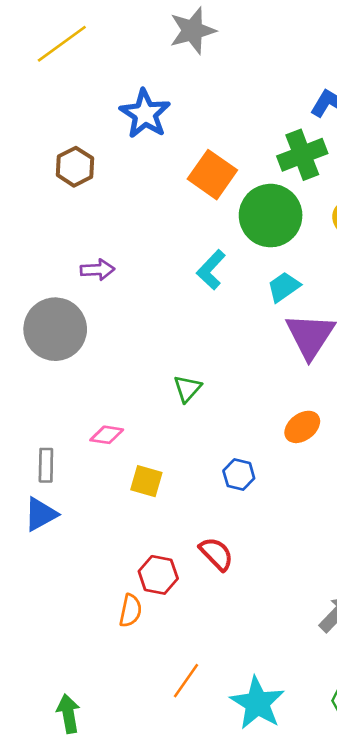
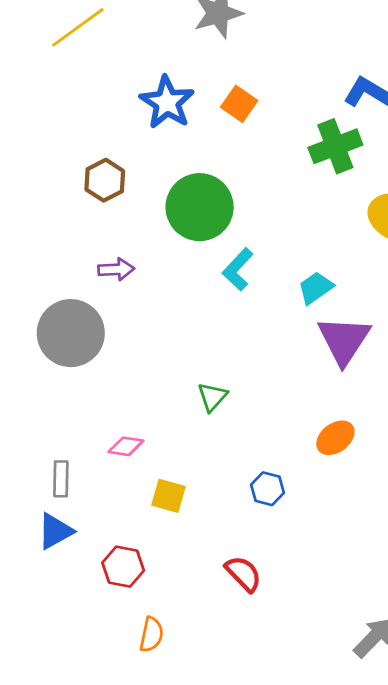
brown hexagon: (75, 167) -> (105, 180), moved
orange square: (212, 175) -> (239, 104), moved, size x0.7
green circle: (271, 216) -> (200, 207), moved
red hexagon: (158, 575) -> (123, 567), moved

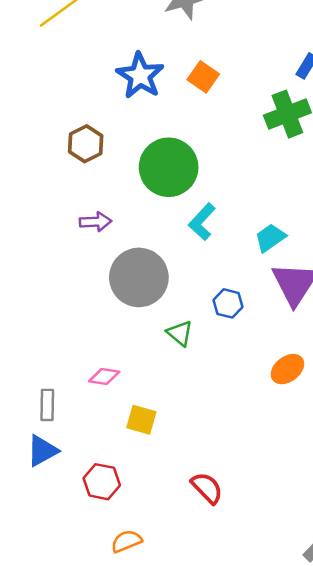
gray circle: (71, 333) -> (139, 277), moved
green triangle: (212, 397) -> (180, 333), turned -32
blue hexagon: (267, 489) -> (228, 303), moved
orange semicircle: (151, 635) -> (127, 541), turned -124

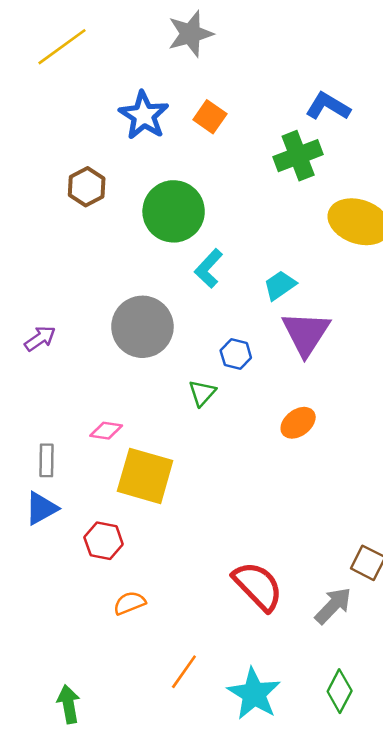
purple arrow: (96, 222) -> (40, 338), moved, turned -32
green triangle: (180, 333) -> (202, 393), moved, turned 32
yellow square: (141, 420) -> (145, 476), size x1.8
red semicircle: (207, 488) -> (258, 586), moved, size x1.5

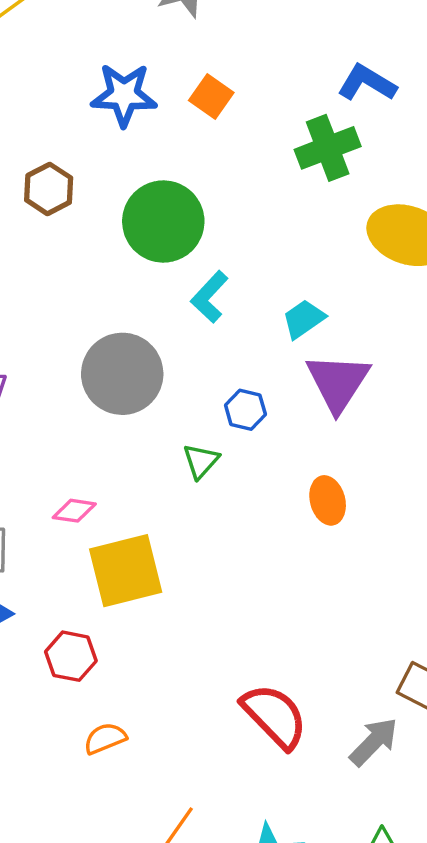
blue star: (144, 115) -> (124, 95), turned -30
orange ellipse: (298, 423) -> (328, 500), turned -68
yellow square: (145, 476) -> (126, 571), turned -30

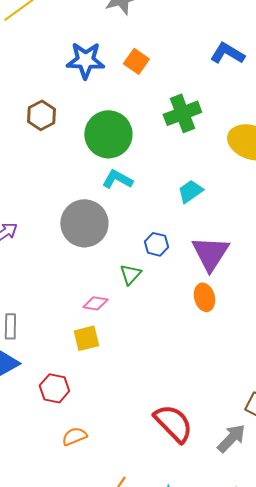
green cross: (328, 148) -> (182, 113), moved
cyan L-shape: (209, 297) -> (117, 179), moved, turned 76
purple triangle: (338, 382) -> (210, 253), moved
pink diamond: (74, 511) -> (95, 303), moved
yellow square: (126, 571) -> (86, 338), size x0.6

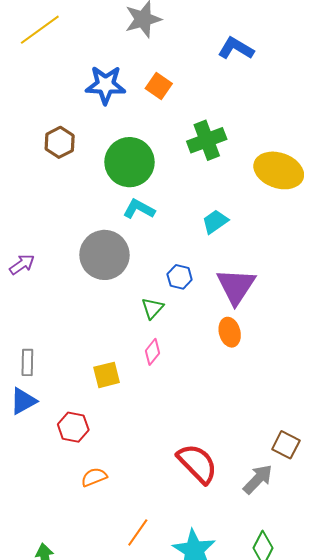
blue L-shape: (227, 53) -> (236, 48), moved
pink diamond: (95, 303) -> (152, 352), moved, turned -60

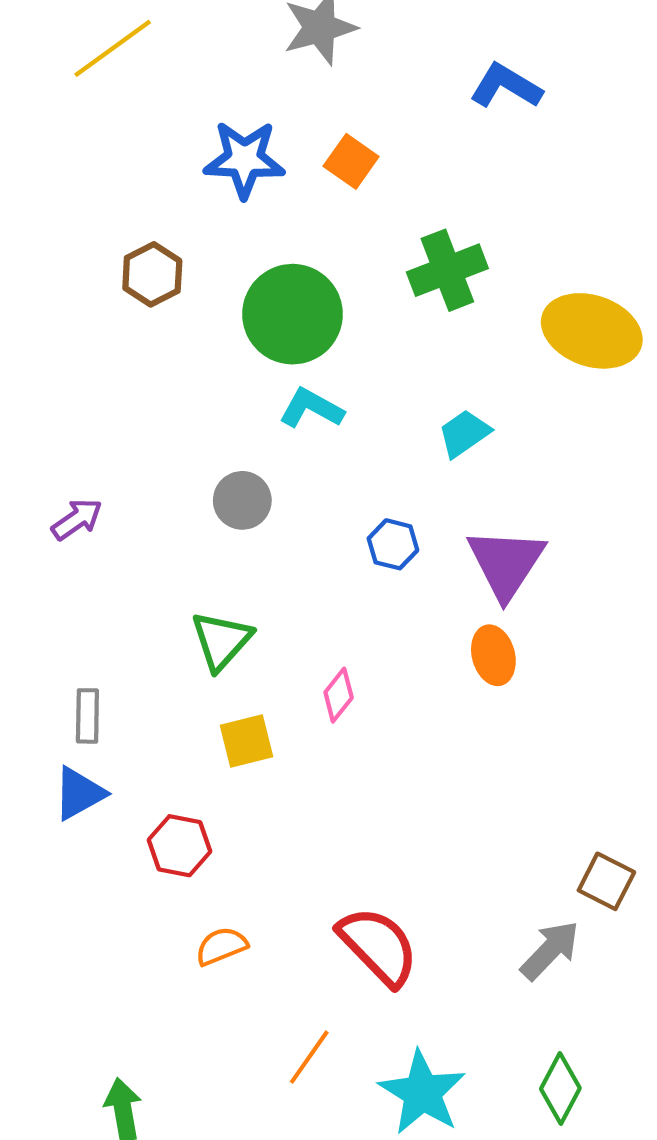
gray circle: (104, 255) -> (242, 500), size x0.6
green triangle: (152, 308) -> (221, 641), moved, size x1.4
red semicircle: (197, 464) -> (378, 946), moved

